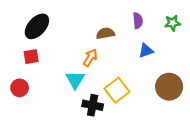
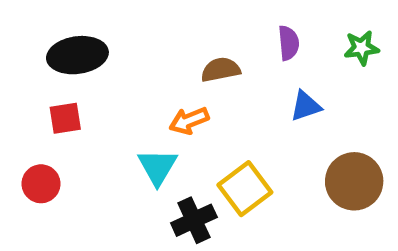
black ellipse: (37, 26) -> (77, 55), turned 40
orange arrow: (90, 58) -> (189, 121), turned -144
black cross: (93, 105) -> (194, 220), turned -36

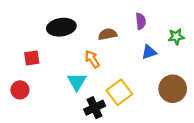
green star: (361, 48) -> (176, 37), moved
black ellipse: (77, 55) -> (61, 27), moved
orange arrow: (189, 121) -> (92, 59), turned 78

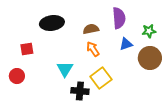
purple semicircle: (141, 21) -> (119, 18), size x1.5
orange arrow: (92, 59) -> (93, 49), moved
brown circle: (173, 89) -> (150, 58), moved
black cross: (95, 108) -> (80, 91), turned 30

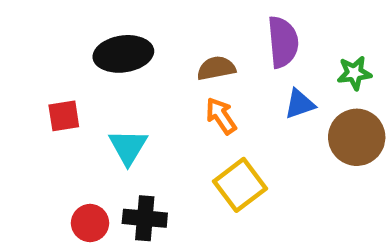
cyan triangle: (65, 69) -> (128, 147), moved
red circle: (17, 76) -> (90, 223), moved
black cross: (80, 91) -> (145, 218), moved

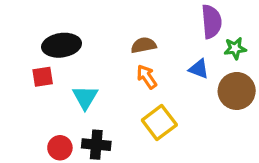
purple semicircle: (283, 42) -> (211, 22), moved
black ellipse: (123, 54) -> (62, 45), moved
blue triangle: (300, 104) -> (199, 69), turned 40

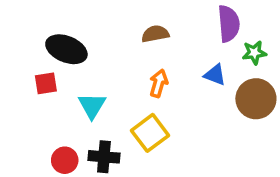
black ellipse: (62, 45) -> (66, 49), turned 30
brown semicircle: (144, 45) -> (155, 34), moved
orange arrow: (147, 77) -> (159, 83), turned 50
yellow square: (159, 123) -> (150, 133), moved

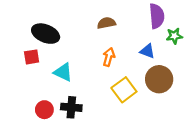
brown circle: (256, 99) -> (159, 79), moved
cyan triangle: (92, 106) -> (63, 72), turned -36
yellow square: (150, 133) -> (124, 90), moved

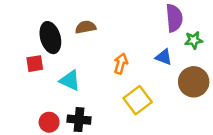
brown semicircle: (106, 23) -> (86, 27), moved
black ellipse: (46, 34) -> (50, 38), turned 52
brown circle: (159, 79) -> (194, 82), moved

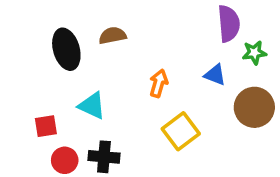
red square: (35, 64) -> (46, 126), moved

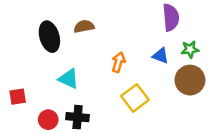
green star: (254, 53) -> (190, 49), moved
red square: (46, 126) -> (18, 97), moved

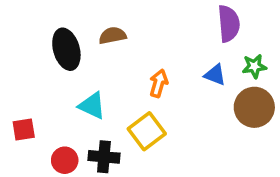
yellow square: (135, 98) -> (147, 131), moved

